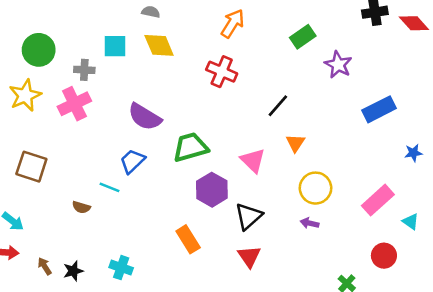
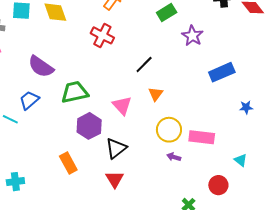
pink rectangle: (378, 200) -> (202, 137), moved, turned 45
purple arrow: (310, 223) -> (174, 157), moved
cyan cross: (121, 268) -> (15, 182), turned -30

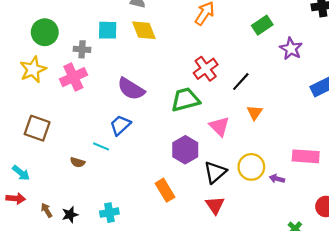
red cross: (102, 35) -> (206, 69), moved, turned 30
green trapezoid: (75, 92) -> (185, 100), moved
yellow circle: (169, 130) -> (251, 167), moved

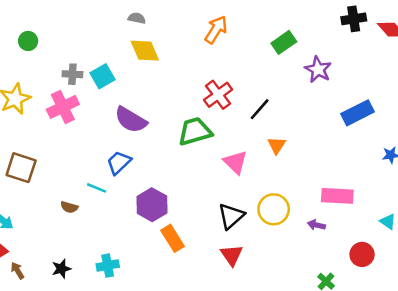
cyan square: (108, 30) -> (103, 76), moved, turned -30
green circle: (45, 32) -> (28, 41), moved, size x0.6
purple hexagon: (185, 150) -> (152, 205), moved
purple arrow: (277, 179) -> (316, 225), moved
brown arrow: (47, 210) -> (17, 271), moved

